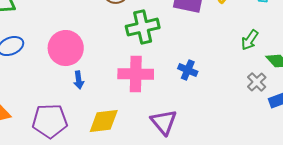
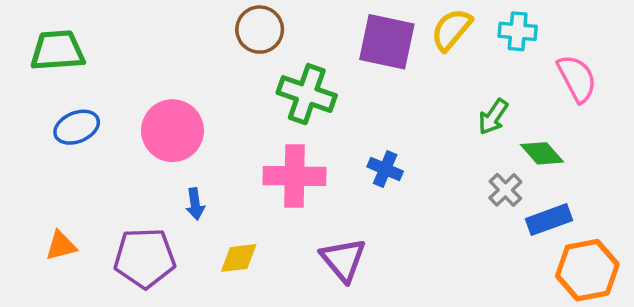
green cross: (143, 27) -> (307, 94), turned 32
blue arrow: (79, 80) -> (195, 204), moved
yellow diamond: (104, 121) -> (239, 258), size x0.7

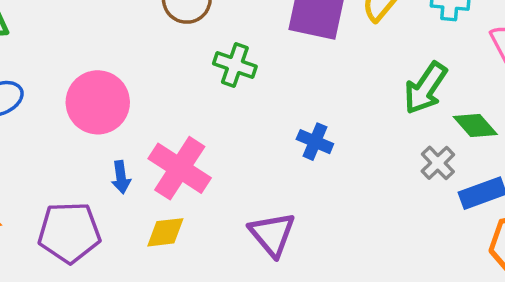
green cross: (307, 94) -> (235, 65), size x0.7
green arrow: (493, 117) -> (425, 88), size x1.4
pink cross: (294, 176) -> (180, 168), moved, turned 32

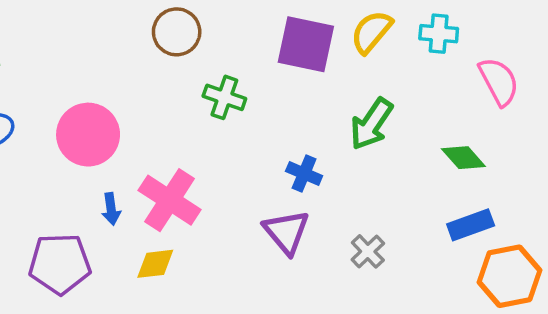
green arrow: (425, 88) -> (371, 124), moved
gray cross: (438, 163) -> (368, 251), moved
purple triangle: (272, 234) -> (286, 232), moved

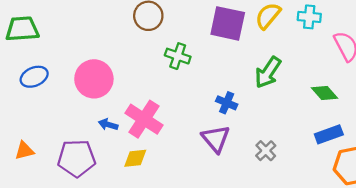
blue arrow: (111, 209) -> (108, 125), turned 114

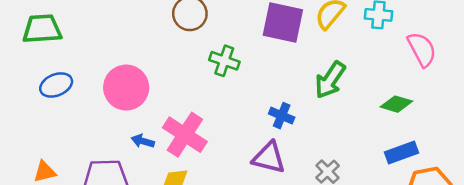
green diamond: (324, 93) -> (396, 104), turned -32
purple triangle: (216, 139) -> (269, 158), turned -36

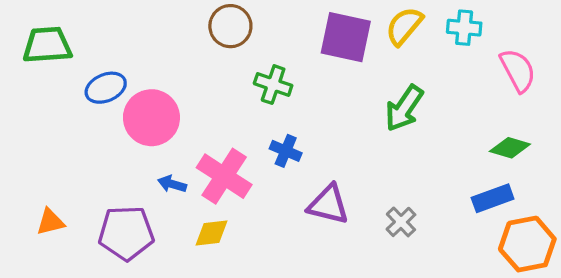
blue ellipse: (56, 85) -> (106, 88), moved
green diamond: (396, 104) -> (510, 148), moved
blue cross: (282, 116) -> (286, 151), moved

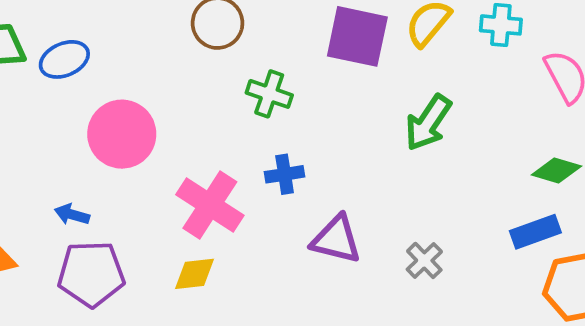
blue ellipse: (106, 88) -> (64, 59), moved
blue cross: (286, 151) -> (285, 174), turned -32
blue arrow: (172, 184) -> (72, 215), moved

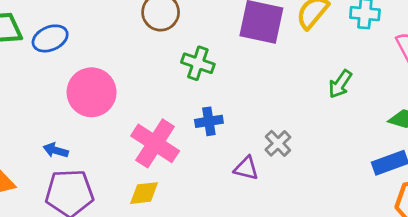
green arrow: (428, 123) -> (340, 84), moved, size x0.7
purple triangle: (336, 239) -> (246, 168), size x0.7
gray cross: (424, 260) -> (278, 143), moved

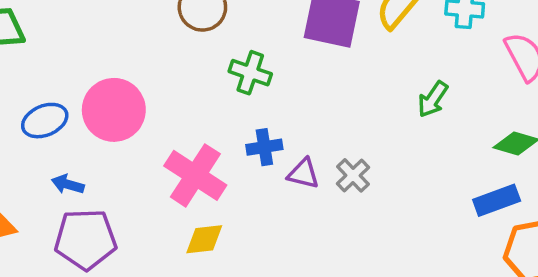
blue ellipse: (50, 38) -> (45, 121), moved
purple triangle: (246, 168) -> (303, 174), moved
yellow diamond: (144, 193) -> (204, 239), moved

